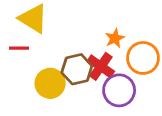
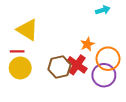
yellow circle: (50, 83) -> (20, 68), moved
purple circle: (119, 90) -> (104, 75), moved

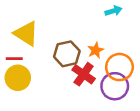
brown hexagon: (59, 67) -> (67, 54), moved

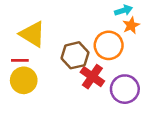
orange star: (96, 50) -> (131, 25), moved
orange circle: (119, 67) -> (109, 45), moved

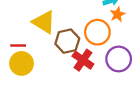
yellow triangle: (32, 34) -> (44, 22), moved
purple circle: (125, 89) -> (119, 59), moved

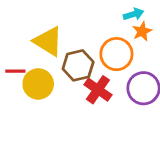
yellow circle: (22, 63) -> (38, 84), moved

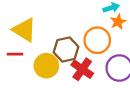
yellow triangle: (48, 41) -> (24, 30), moved
yellow circle: (38, 84) -> (46, 66), moved

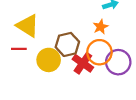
orange star: (118, 22) -> (101, 27), moved
orange circle: (97, 40) -> (99, 52), moved

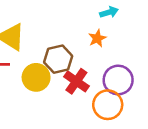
orange circle: (99, 52) -> (108, 105), moved

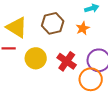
brown hexagon: (58, 59) -> (53, 23), moved

